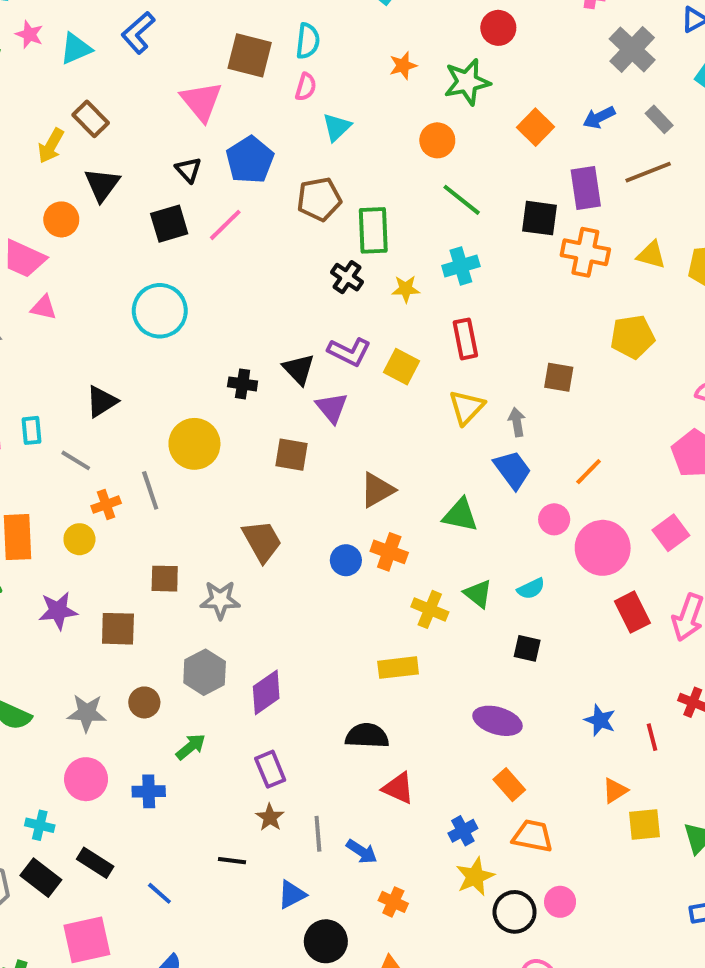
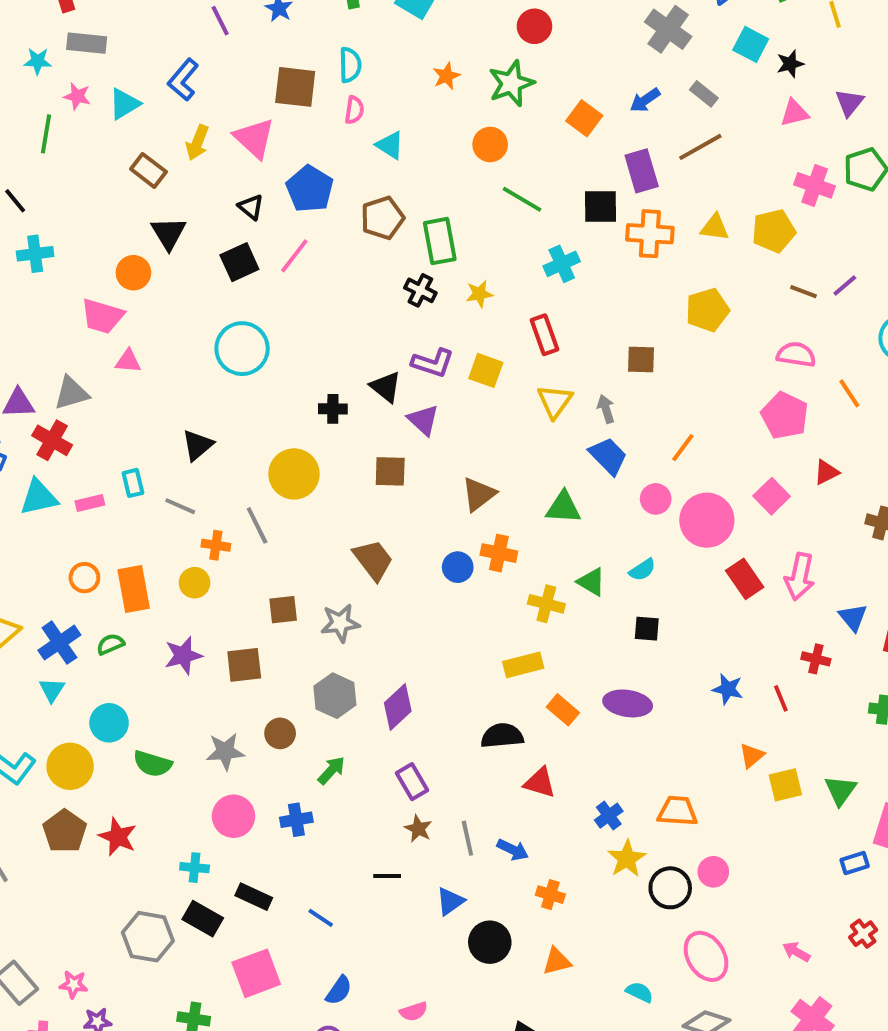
cyan triangle: (337, 127) -> (390, 145), turned -36
yellow arrow: (51, 146) -> (197, 143), moved
cyan cross: (461, 266) -> (562, 264), moved
orange cross: (106, 505) -> (216, 545), turned 36
orange rectangle: (509, 785) -> (563, 710), moved

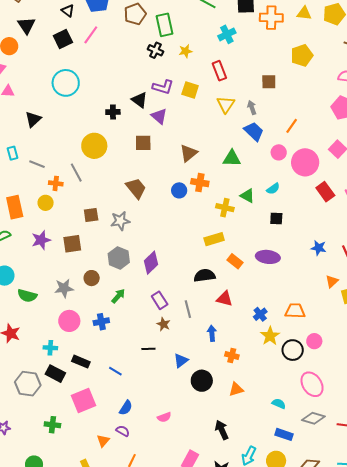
black triangle: (198, 445) -> (33, 119), moved
gray line: (467, 838) -> (188, 309), moved
blue arrow: (513, 850) -> (212, 333), turned -119

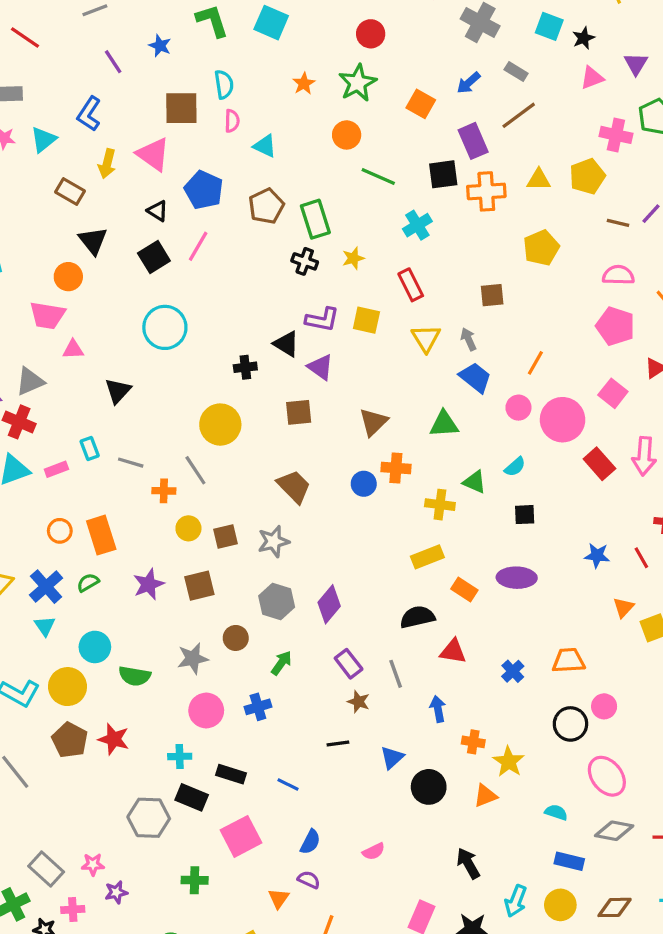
yellow circle: (46, 203) -> (188, 528), moved
yellow star: (270, 336) -> (509, 762), moved

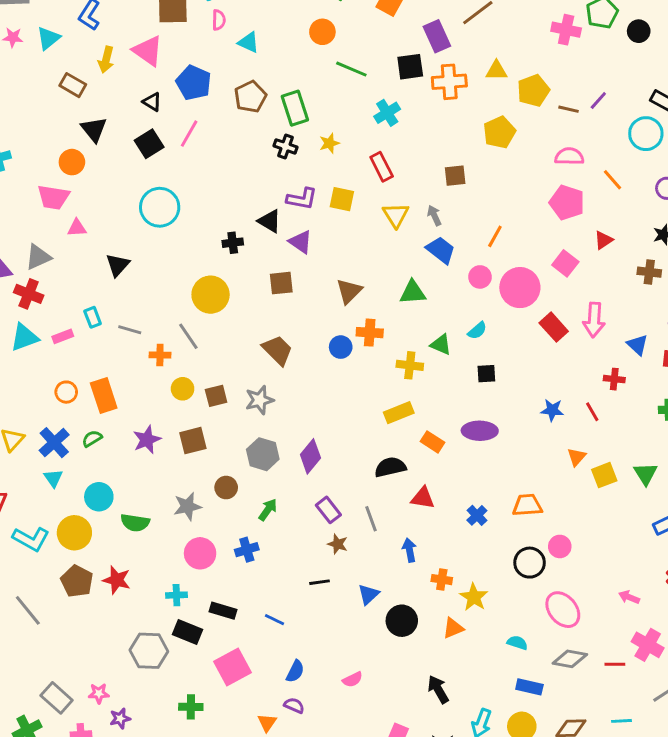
yellow pentagon: (587, 176) -> (533, 91), moved

